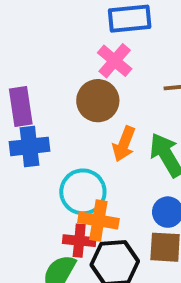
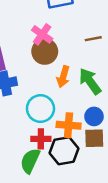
pink cross: (115, 61) -> (42, 34), moved
orange cross: (98, 220) -> (69, 125), moved

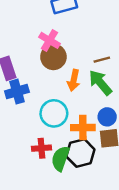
brown line: (93, 39) -> (102, 60), moved
red cross: (41, 139) -> (41, 148), moved
green semicircle: (30, 161) -> (60, 158), moved

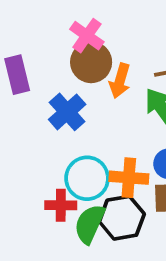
orange arrow: (74, 80) -> (120, 81), moved
blue cross: (17, 92) -> (67, 112), moved, turned -30
cyan circle: (54, 113) -> (87, 178), moved

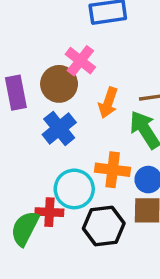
brown circle: (91, 62) -> (59, 84), moved
orange cross: (129, 178) -> (113, 170), moved
green semicircle: (90, 224) -> (25, 228), moved

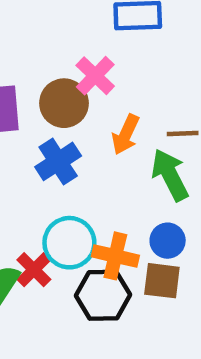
orange cross: (113, 170) -> (115, 256), moved
red cross: (49, 212) -> (34, 270), turned 36

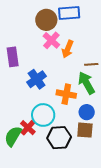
brown circle: (64, 103) -> (46, 20), moved
orange arrow: (126, 135) -> (68, 49), moved
orange cross: (115, 256) -> (66, 94), moved

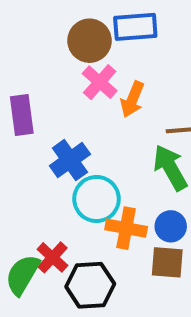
orange cross: (66, 94) -> (126, 228), moved
cyan circle: (43, 115) -> (97, 199), moved
black hexagon: (59, 138) -> (90, 285), moved

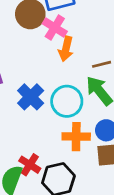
pink cross: (100, 82) -> (55, 28), moved
cyan circle: (97, 199) -> (67, 101), moved

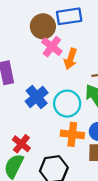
pink cross: (55, 28) -> (52, 47), moved
red cross: (30, 165) -> (21, 144), moved

